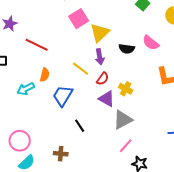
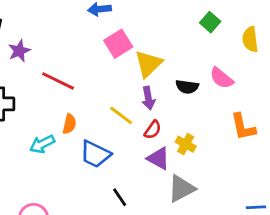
blue trapezoid: (63, 96) -> (95, 154), turned -95

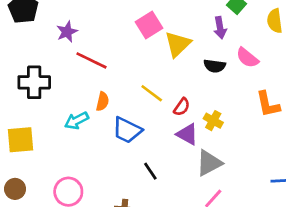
purple star: (19, 51) -> (67, 32), moved
purple arrow: (148, 98) -> (220, 28), moved

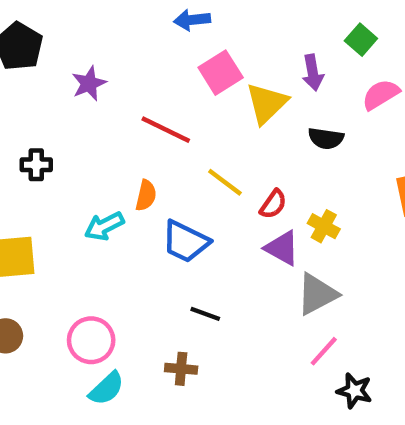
purple arrow: (220, 28) -> (313, 73), moved
pink semicircle: (247, 58) -> (381, 95), moved, turned 110
red line: (92, 60) -> (166, 130), moved
black cross: (34, 82) -> (36, 165), size x0.6
black line: (150, 171) -> (205, 314), moved, turned -36

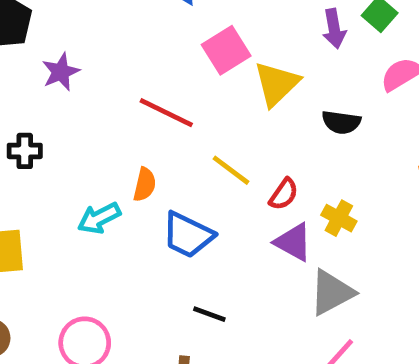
purple arrow: (313, 73) -> (334, 29), moved
purple star: (89, 84) -> (61, 72), moved

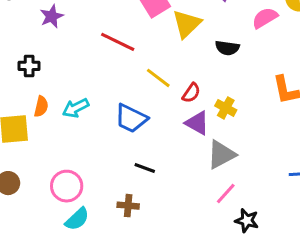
orange semicircle: (145, 185) -> (41, 106), moved

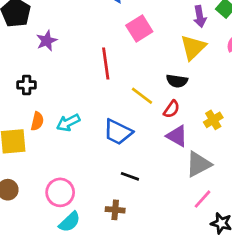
yellow triangle: (187, 24) -> (193, 47), moved
red line: (118, 42) -> (106, 63), turned 56
black semicircle: (227, 48) -> (177, 81), moved
yellow cross: (226, 108) -> (213, 120), moved, turned 30

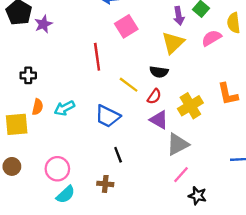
purple star: (47, 41) -> (43, 24), moved
yellow cross: (213, 120) -> (190, 106), size x1.5
black line: (130, 176) -> (118, 155), turned 49

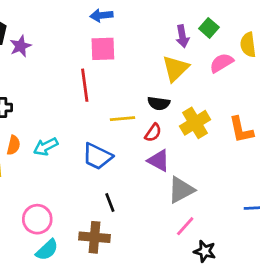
pink square: (126, 26) -> (103, 49), moved, turned 30
yellow line: (129, 85) -> (122, 119), turned -42
yellow cross: (190, 106) -> (195, 123), moved
brown cross: (105, 184) -> (94, 237), size x1.5

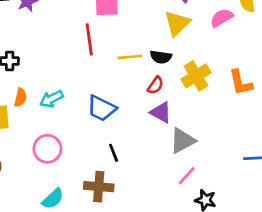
yellow line: (122, 119) -> (130, 57), moved
pink circle: (37, 219) -> (47, 149), moved

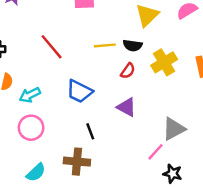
red line: (89, 39) -> (52, 47), moved, turned -32
cyan arrow: (51, 99) -> (30, 95), moved
purple triangle: (161, 112) -> (127, 107), moved
gray triangle: (182, 141) -> (174, 129), moved

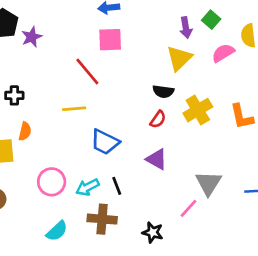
yellow line: (105, 45) -> (74, 109), moved
red line: (52, 47) -> (87, 71), moved
cyan arrow: (30, 95) -> (87, 187), moved
gray triangle: (174, 129) -> (208, 183), turned -30
black star: (172, 174) -> (153, 232), moved

